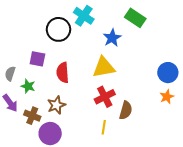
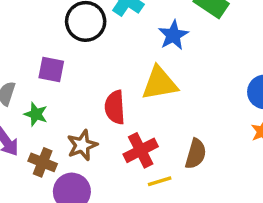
red semicircle: (63, 73) -> (115, 107), moved
red cross: (105, 97) -> (141, 150), moved
yellow line: (104, 127) -> (160, 181), turned 64

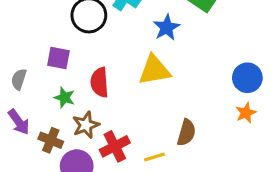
red semicircle: (115, 107) -> (100, 82), moved
green star: (36, 114) -> (64, 98), moved
red cross: (141, 150) -> (115, 146), moved

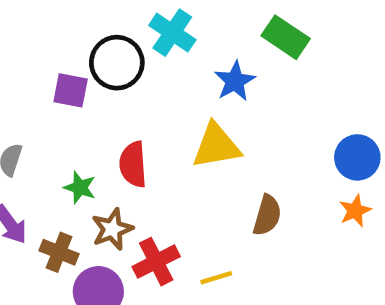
purple square: (58, 58) -> (71, 90), moved
brown semicircle: (186, 133) -> (267, 215), moved

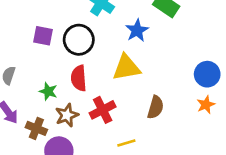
black circle: (117, 63) -> (79, 40), moved
red cross: (156, 262) -> (103, 110), moved

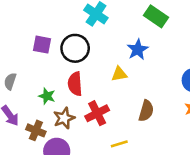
blue star: (137, 30) -> (138, 50), moved
yellow triangle: (126, 68) -> (119, 74), size x0.6

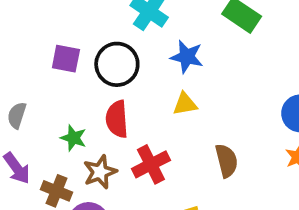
blue star: (138, 50) -> (187, 57), moved, turned -30
brown semicircle: (146, 111) -> (227, 161), turned -30

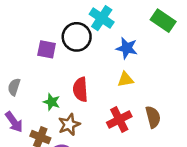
black circle: (117, 64) -> (77, 37), moved
red cross: (151, 164) -> (119, 120), moved

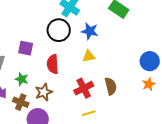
black circle: (77, 37) -> (59, 30), moved
purple square: (47, 49) -> (26, 48), moved
green star: (52, 102) -> (22, 79), moved

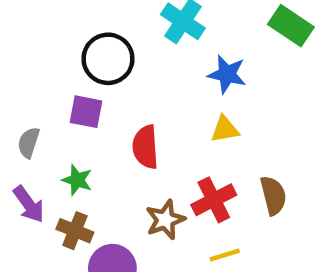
black circle: (59, 30) -> (108, 59), moved
brown star: (44, 92) -> (165, 220), moved

